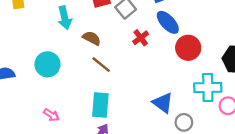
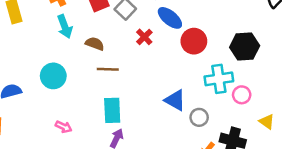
brown line: (101, 65) -> (108, 69), turned -30

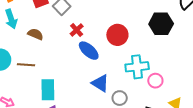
blue ellipse: (170, 18) -> (89, 51), moved
black hexagon: (245, 46) -> (161, 24), moved
brown line: (108, 69) -> (26, 65), moved

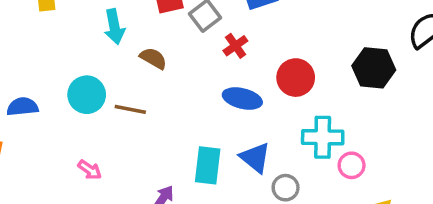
red cross: (77, 30) -> (235, 46), moved
blue ellipse: (89, 51) -> (242, 99), turned -35
cyan rectangle: (48, 90) -> (208, 165), moved

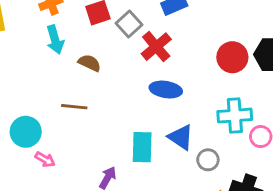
red cross: (235, 46) -> (156, 47), size x1.5
red circle: (296, 78) -> (232, 57), moved
cyan circle: (87, 95) -> (26, 132), moved

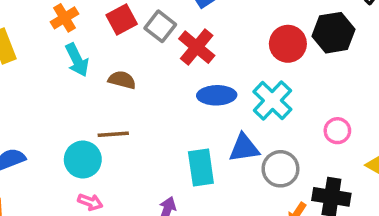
cyan cross: (235, 116) -> (272, 100), moved, turned -32
cyan circle: (26, 132) -> (83, 160), moved
blue triangle: (181, 137) -> (244, 148), turned -32
gray circle: (208, 160) -> (280, 169), size x1.4

